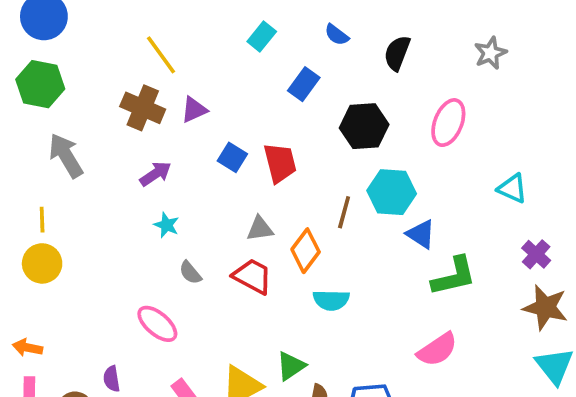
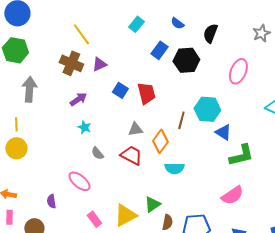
black hexagon: (364, 126) -> (186, 60), moved
gray arrow: (66, 155) -> (29, 89), turned 35
purple semicircle: (112, 379) -> (51, 201), moved

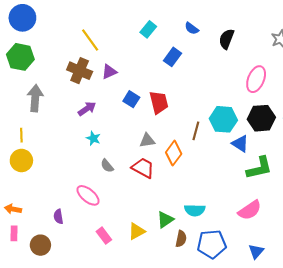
black hexagon: (186, 60) -> (261, 118), moved
cyan semicircle: (174, 168) -> (195, 210), moved
yellow triangle: (125, 215) -> (137, 231), size x0.7

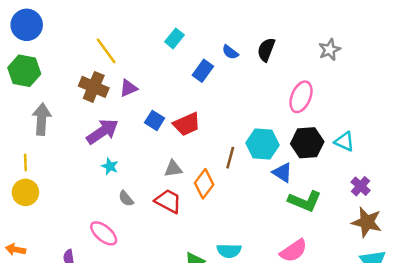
blue semicircle: (192, 28) -> (230, 52), moved
red trapezoid: (159, 102) -> (187, 124), turned 80
purple arrow: (87, 109) -> (102, 132), size x1.5
green L-shape: (259, 168) -> (305, 201), turned 36

